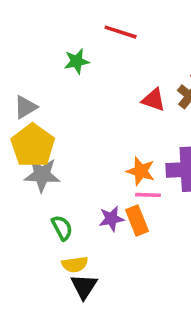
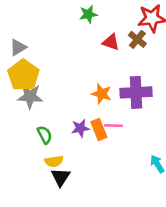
green star: (77, 61) -> (88, 14), moved
pink line: (148, 195) -> (113, 126), moved

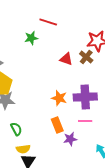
green star: (88, 14) -> (31, 38), moved
pink line: (113, 126) -> (85, 121), moved
purple star: (80, 128) -> (70, 139), moved

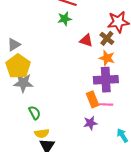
green star: (31, 38) -> (65, 19), moved
orange star: (59, 98) -> (107, 58), moved
orange rectangle: (57, 125) -> (92, 99), moved

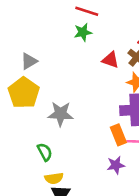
gray triangle: (14, 45) -> (29, 61), moved
gray star: (23, 83) -> (61, 114), moved

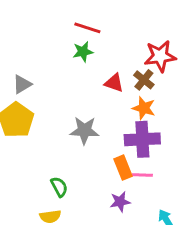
gray star: (61, 114) -> (84, 130), moved
green semicircle: (45, 152) -> (59, 187), moved

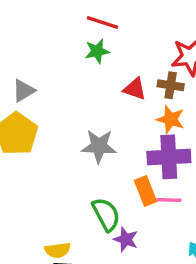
brown cross: (144, 80) -> (171, 85), turned -30
green semicircle: (59, 187) -> (106, 214), moved, size x1.4
purple star: (120, 202) -> (126, 239), moved, turned 30

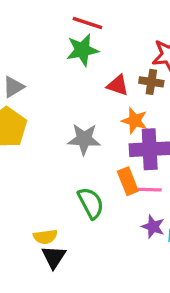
green star: (97, 51) -> (82, 50), size x1.4
orange star: (171, 119) -> (135, 121), moved
purple star: (126, 239) -> (153, 227), moved

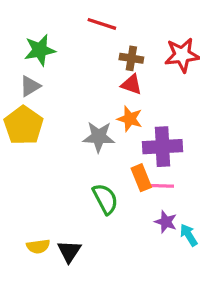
green star: (82, 50) -> (40, 50), moved
brown cross: (151, 82) -> (131, 58), moved
orange star: (135, 121) -> (130, 119), moved
yellow semicircle: (45, 237) -> (38, 246), moved

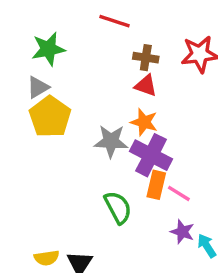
yellow pentagon: (23, 125) -> (50, 117), moved
purple cross: (162, 147) -> (151, 155), moved, turned 30
orange rectangle: (141, 178) -> (156, 185), turned 35
pink line: (162, 186) -> (179, 193), turned 30

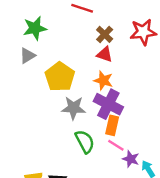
brown cross: (146, 58) -> (105, 34), turned 35
yellow pentagon: (50, 117) -> (60, 77), moved
gray star: (111, 141) -> (73, 108), moved
pink line: (179, 193) -> (116, 145), moved

